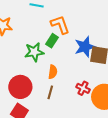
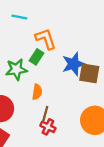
red cross: (83, 88) -> (48, 127), moved
brown line: (50, 92) -> (45, 114), moved

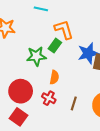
brown line: (45, 114) -> (74, 103), moved
red cross: (48, 127) -> (49, 98), moved

